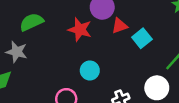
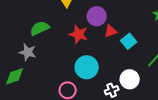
cyan circle: (90, 70) -> (87, 67), size x1.5
white circle: (157, 88) -> (130, 79), moved

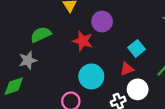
red triangle: (111, 31) -> (127, 69), moved
gray star: (28, 52) -> (28, 60), turned -30

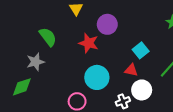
green semicircle: (41, 34) -> (48, 37), turned 78
red triangle: (127, 69) -> (131, 70), turned 32

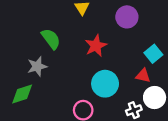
purple circle: (107, 24) -> (127, 17), moved
red star: (89, 43) -> (96, 46), turned 30

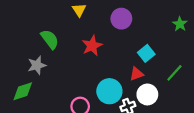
red triangle: (143, 76) -> (137, 74), turned -32
cyan circle: (105, 84) -> (109, 91), moved

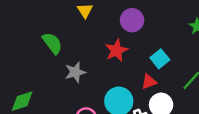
red star: (92, 46) -> (116, 50), moved
gray star: (37, 65) -> (75, 72), moved

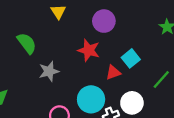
red star: (116, 50) -> (89, 50), turned -30
red triangle: (149, 82) -> (113, 72), moved

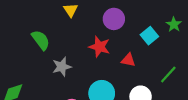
cyan square: (131, 58) -> (149, 36), moved
red triangle: (113, 72) -> (128, 60), moved, turned 32

